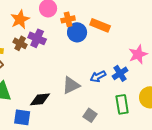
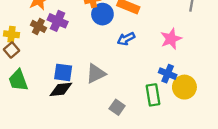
blue cross: (120, 73) -> (168, 74), moved, turned -35
blue arrow: (98, 76) -> (126, 39), moved
blue square: (22, 117) -> (63, 72), moved

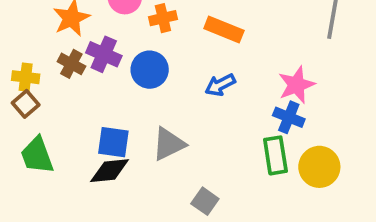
blue circle: (102, 14) -> (150, 70), moved
blue cross: (168, 74) -> (289, 117), moved
green rectangle: (153, 95) -> (275, 155), moved

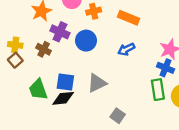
brown cross: (71, 64) -> (44, 49), moved
green trapezoid: (37, 155) -> (38, 90), moved

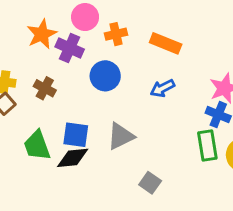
purple cross: (60, 32) -> (70, 48), moved

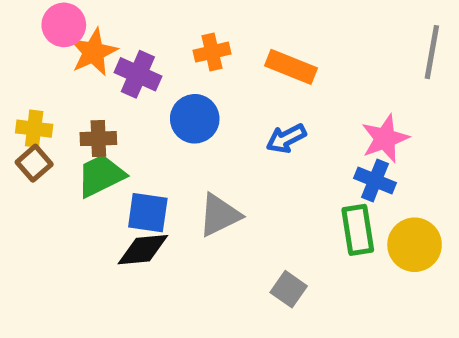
pink circle: (85, 17) -> (64, 25), moved
brown cross: (45, 88) -> (98, 139), turned -30
green trapezoid: (37, 146) -> (101, 176), moved, turned 84
gray square: (150, 183) -> (289, 289), moved

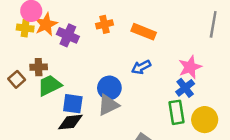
blue circle: (195, 119) -> (109, 88), moved
yellow cross: (34, 129) -> (25, 28), moved
brown cross: (98, 139) -> (39, 67), moved
blue cross: (375, 181) -> (185, 88), turned 30

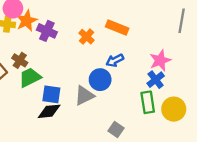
orange cross: (105, 24) -> (87, 37), moved, turned -35
brown cross: (39, 67) -> (20, 60), turned 35
blue circle: (109, 88) -> (100, 80), moved

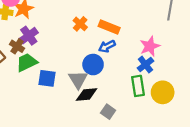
orange rectangle: (117, 28) -> (109, 27), moved
purple cross: (47, 31) -> (29, 36), moved, turned 30
gray triangle: (84, 95) -> (78, 80), turned -36
black diamond: (49, 111) -> (87, 94), moved

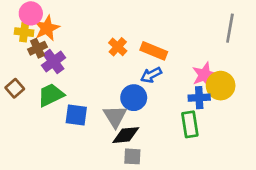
brown cross: (17, 46) -> (37, 48), moved, turned 32
blue cross: (145, 65) -> (199, 98), turned 35
yellow circle: (163, 92) -> (221, 86), moved
gray square: (108, 112) -> (132, 156), moved, turned -32

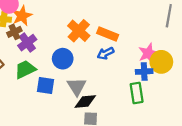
orange cross: (118, 47) -> (79, 31), size x1.5
blue circle: (134, 98) -> (63, 59), moved

